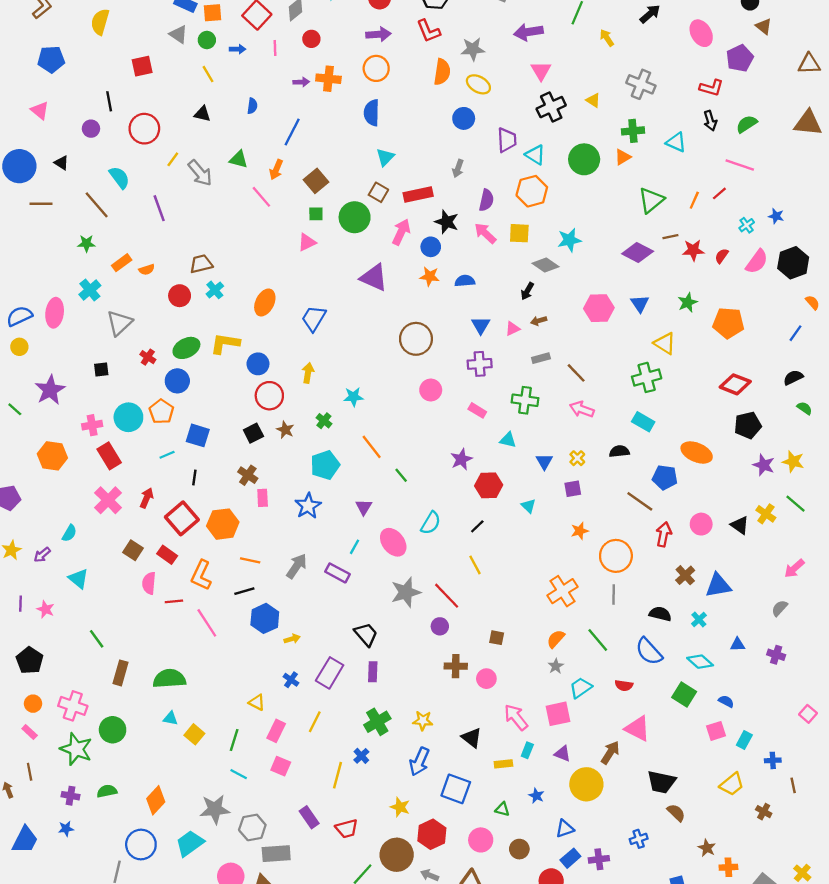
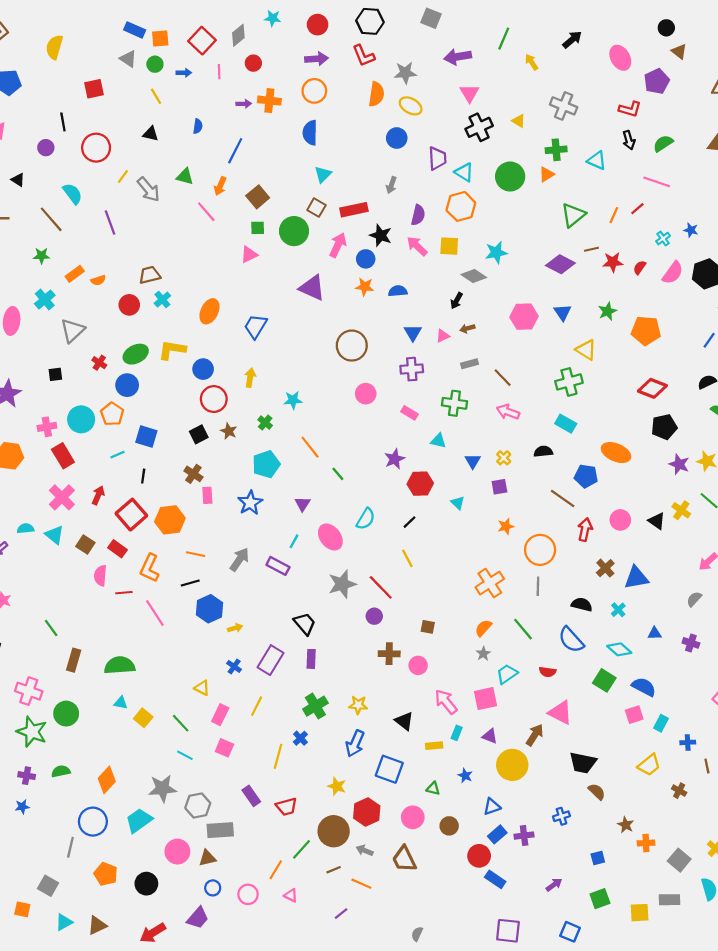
cyan semicircle: (69, 533) -> (25, 528), turned -126
cyan triangle: (78, 579) -> (54, 535), moved
blue semicircle: (726, 701) -> (644, 687), size x1.6
green line: (234, 740) -> (181, 723), turned -60

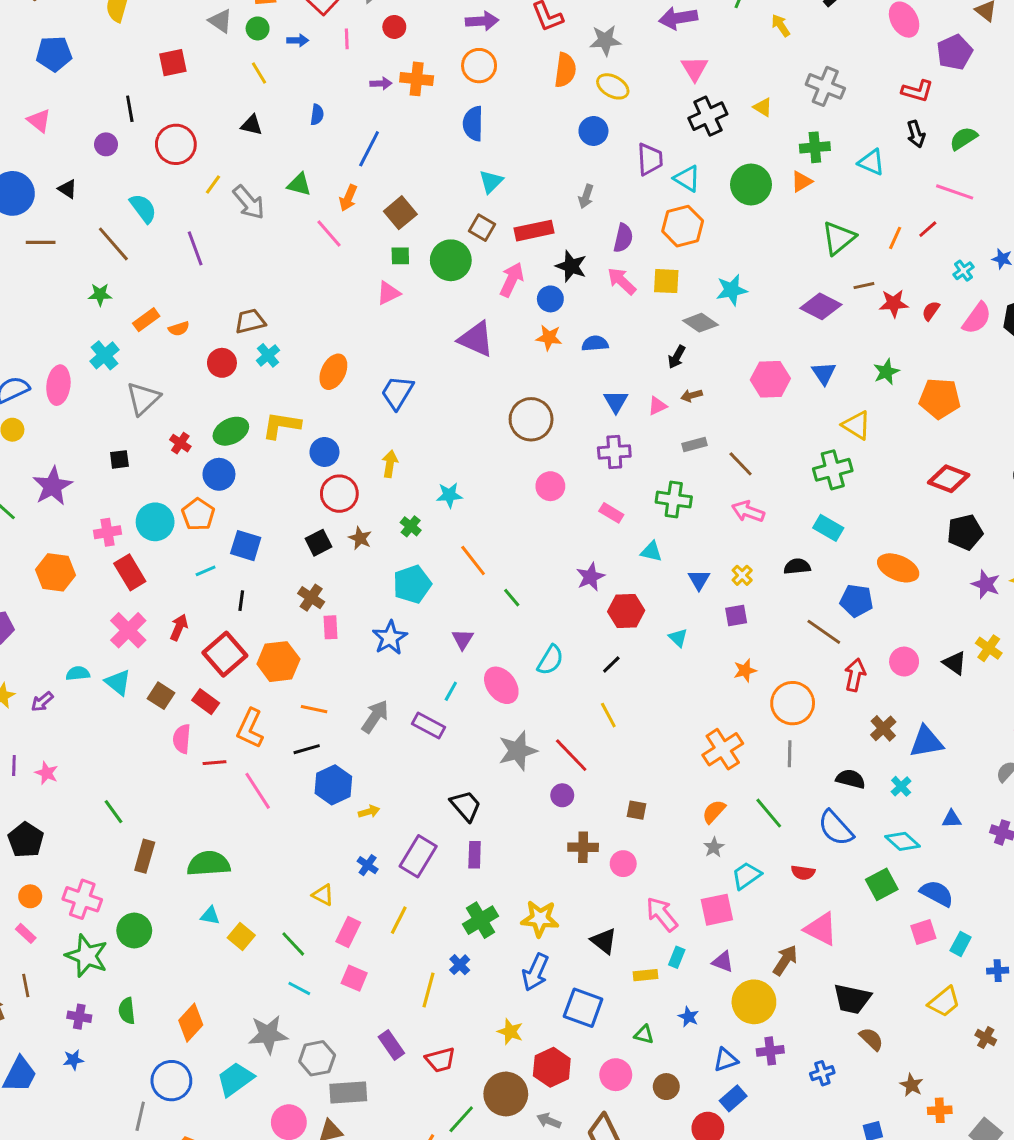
green square: (604, 680) -> (882, 884), turned 30
yellow star: (358, 705) -> (540, 919), size x1.4
green semicircle: (61, 771) -> (127, 1011), turned -84
purple cross: (524, 836) -> (770, 1051), moved

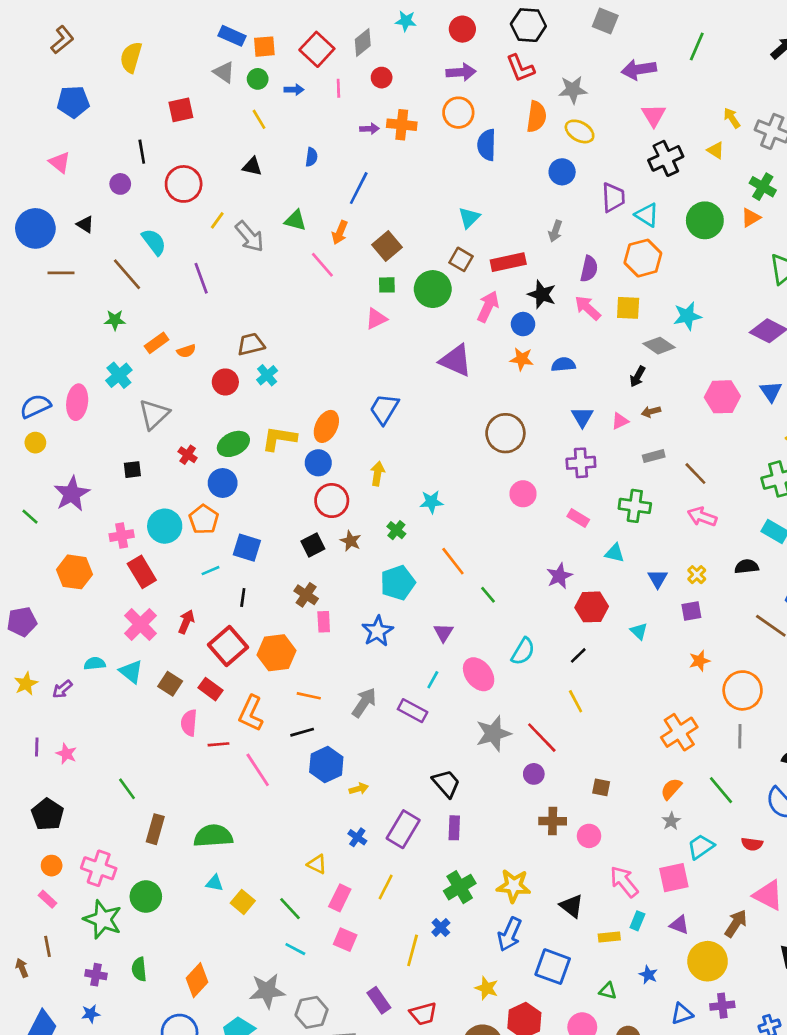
yellow arrow: (781, 25) -> (732, 118), moved
blue semicircle: (473, 124) -> (487, 145), moved
green cross: (815, 147) -> (763, 187), turned 35
orange ellipse: (333, 372) -> (326, 426), moved

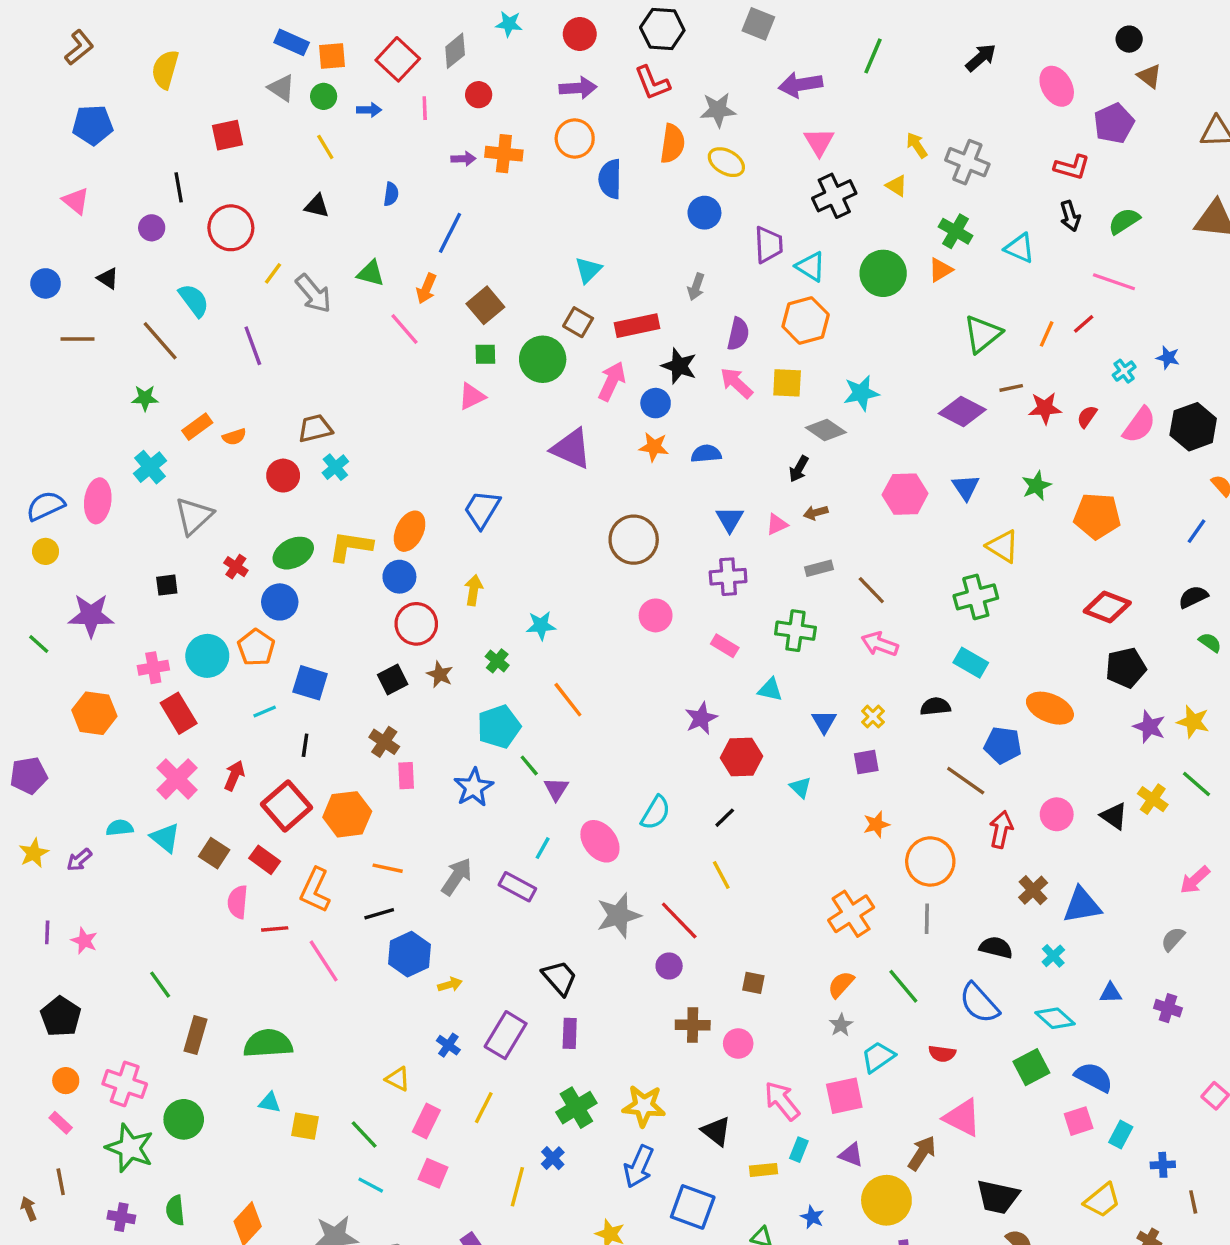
blue circle: (35, 228) -> (46, 283), size x0.6
purple star: (72, 494) -> (91, 615), turned 30
green line: (488, 595) -> (529, 765), moved
yellow square: (243, 902) -> (305, 1126), turned -30

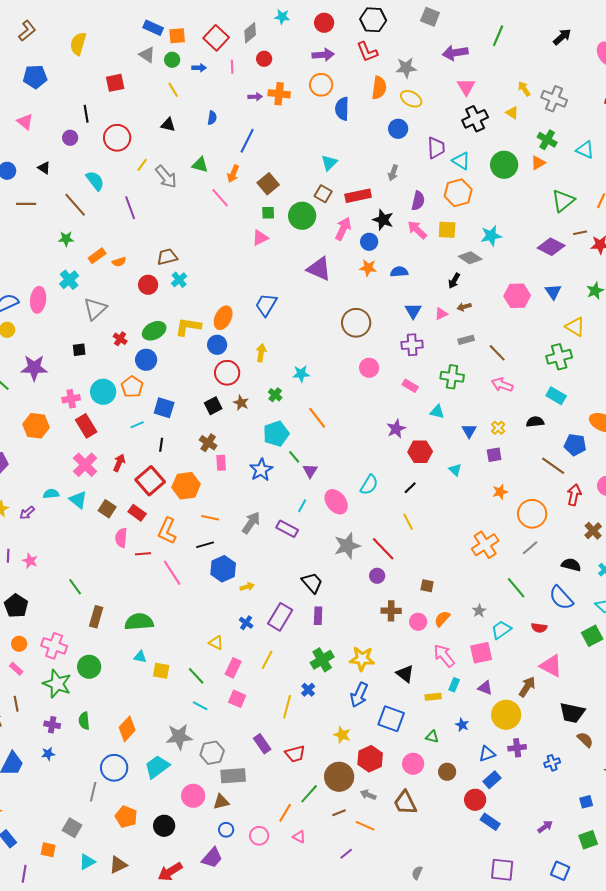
gray line: (927, 919) -> (530, 548), turned 48
orange semicircle: (841, 985) -> (442, 619), moved

